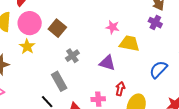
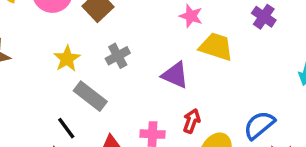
yellow star: (27, 47) -> (67, 59), moved
blue semicircle: (158, 69) -> (259, 125), moved
gray rectangle: (59, 81) -> (90, 96), turned -30

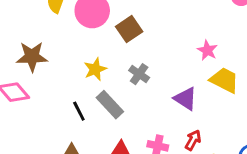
gray cross: (118, 56) -> (139, 74), turned -36
black line: (66, 128) -> (79, 111), moved

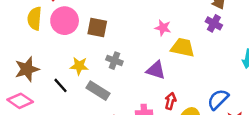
brown square: (129, 29) -> (97, 27), turned -30
yellow star: (95, 69) -> (79, 66), turned -30
black line: (79, 111) -> (61, 85), moved

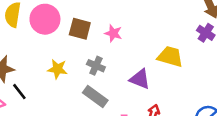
pink star: (163, 28) -> (113, 33), moved
black line: (61, 85) -> (19, 92), moved
gray rectangle: (98, 91) -> (95, 97), moved

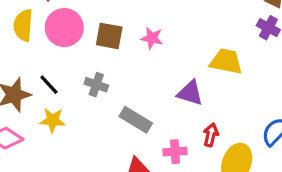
gray cross: (96, 66) -> (96, 85), moved
yellow star: (57, 69) -> (53, 120), moved
black line: (19, 92) -> (49, 85), moved

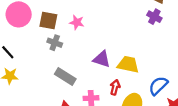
yellow trapezoid: (226, 61) -> (128, 64), moved
gray cross: (96, 85) -> (55, 43), moved

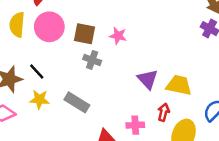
purple triangle: (102, 59) -> (148, 79), turned 30
gray rectangle: (65, 76) -> (77, 102), moved

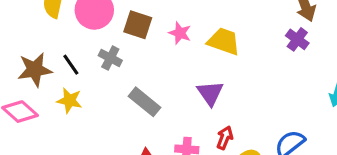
gray cross: (92, 60) -> (110, 58), moved
yellow trapezoid: (179, 85) -> (224, 41), moved
gray rectangle: (77, 102) -> (145, 102), moved

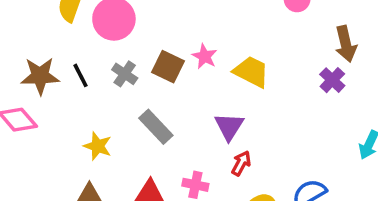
brown square: (138, 25) -> (168, 67), moved
yellow star: (69, 100) -> (98, 146), moved
red arrow: (225, 138) -> (241, 163), moved

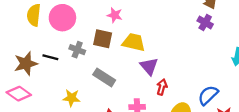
pink star: (205, 56) -> (115, 15), moved
yellow trapezoid: (251, 72) -> (134, 42), moved
black line: (80, 75) -> (50, 57), turned -35

